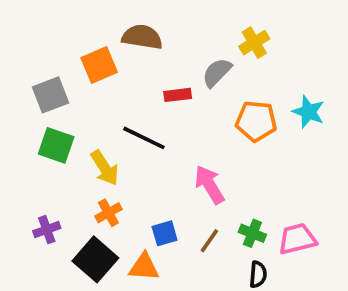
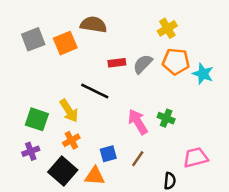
gray semicircle: (217, 73) -> (143, 64), moved
gray square: (50, 95) -> (33, 39), moved
orange pentagon: (256, 121) -> (176, 62), moved
green square: (56, 145) -> (37, 119), moved
green cross: (252, 233) -> (166, 118), moved

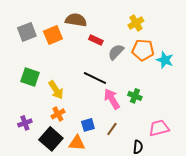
red rectangle: (117, 63) -> (96, 40), moved, turned 32
black line: (95, 91) -> (95, 78), moved
green square: (37, 119) -> (30, 77), moved

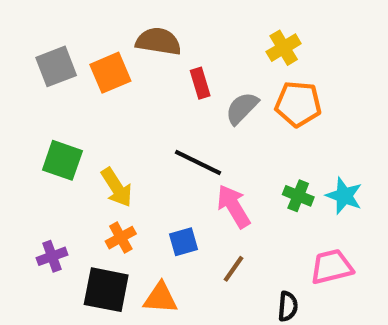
red rectangle: (96, 40) -> (200, 83), turned 48
cyan star: (165, 60) -> (344, 196), moved
green cross: (135, 96) -> (298, 196), moved
blue square: (88, 125) -> (183, 242), moved
black square: (51, 139) -> (106, 290), turned -30

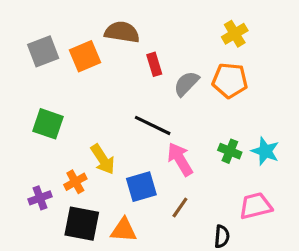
yellow cross: (284, 48) -> (235, 34), moved
yellow arrow: (117, 187) -> (103, 159), moved
orange cross: (121, 238) -> (75, 182), moved
blue square: (183, 242) -> (141, 187), size x1.4

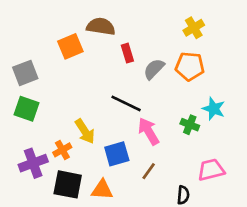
gray square: (43, 51) -> (25, 73), moved
green square: (48, 124) -> (27, 109), moved
cyan star: (265, 151) -> (214, 109), moved
purple cross: (40, 198) -> (33, 163), size x1.5

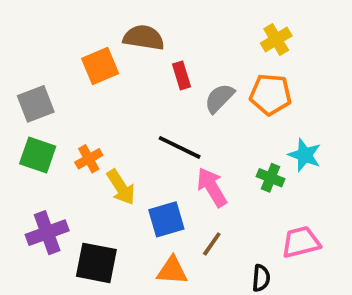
orange cross: (62, 150) -> (89, 159), moved
orange triangle: (102, 190) -> (172, 270), moved

